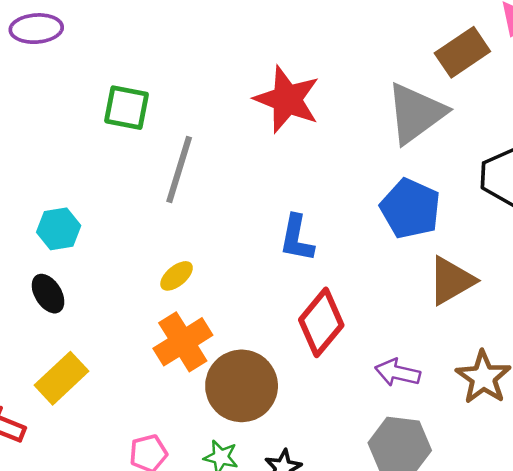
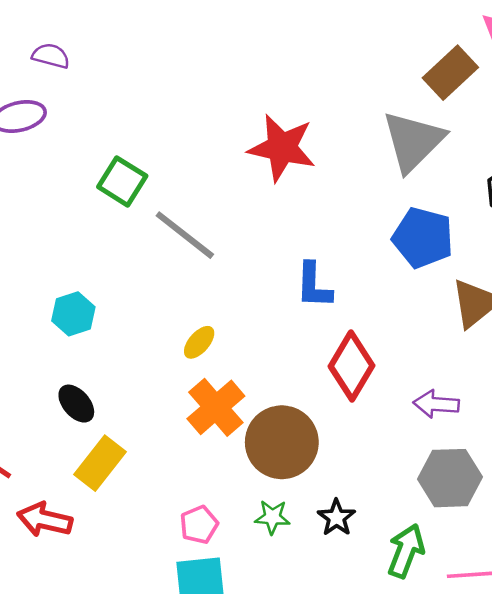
green square: (126, 108) -> (122, 181), turned 30
gray line: (179, 169) -> (185, 235), turned -60
black ellipse: (48, 294) -> (76, 404), moved

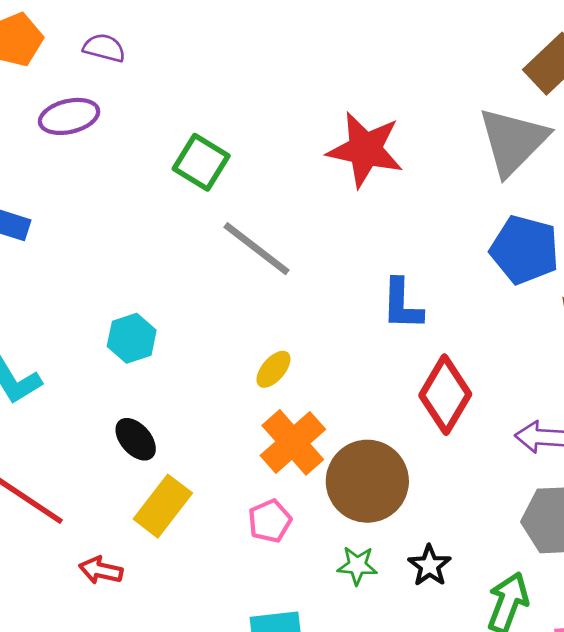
green square: (122, 181) -> (201, 162), moved
red arrow: (45, 520) -> (101, 570), size x0.7
pink pentagon: (199, 525) -> (270, 521), moved

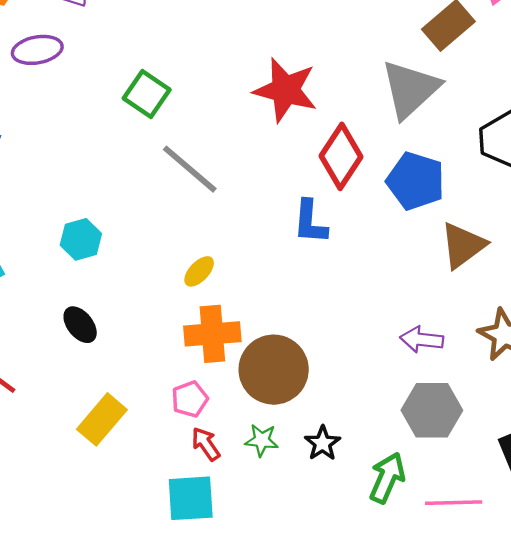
red diamond: (445, 395) -> (341, 156), moved
orange cross: (293, 442) -> (212, 334), turned 34
yellow rectangle: (163, 506) -> (102, 419), moved
red arrow: (101, 570) -> (206, 444), moved, turned 40

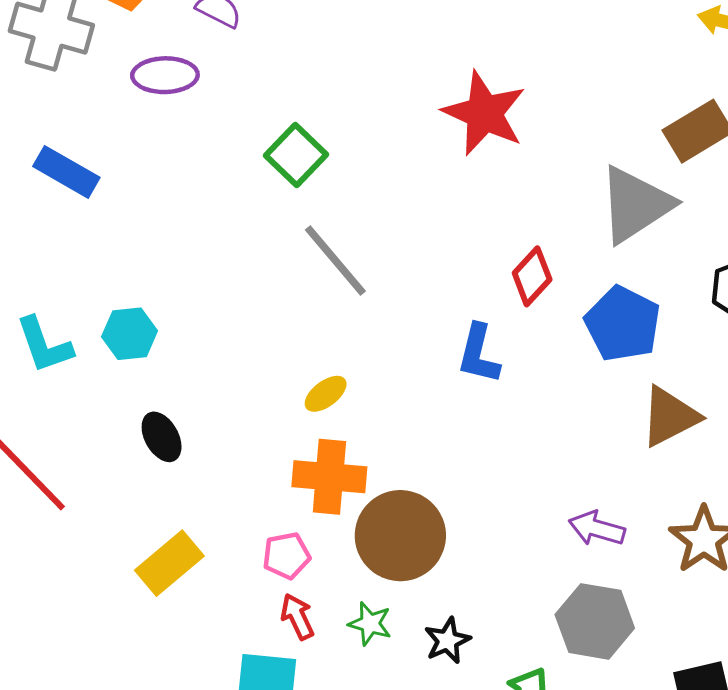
red star: (285, 90) -> (484, 113), moved
red diamond: (341, 156) -> (532, 276), size x0.7
cyan hexagon: (81, 239) -> (130, 334), moved

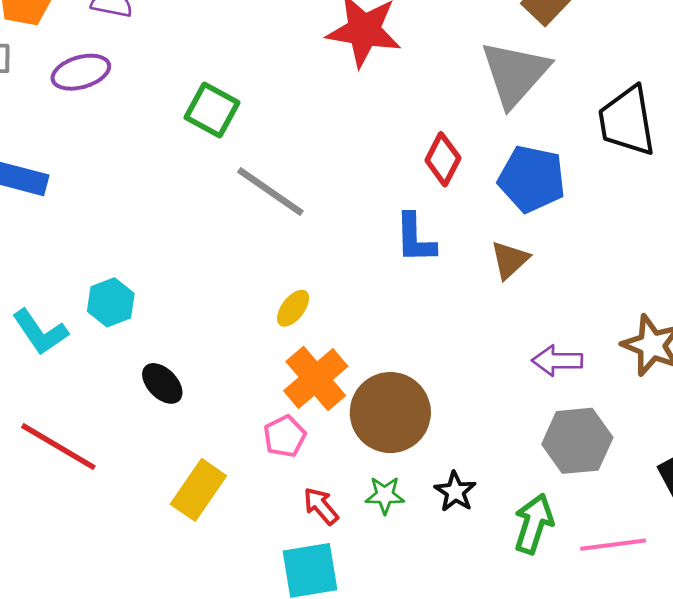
brown triangle: (670, 416) -> (510, 260), moved, size x0.7
orange cross: (329, 477) -> (316, 379), turned -30
pink pentagon: (286, 556) -> (285, 436), moved

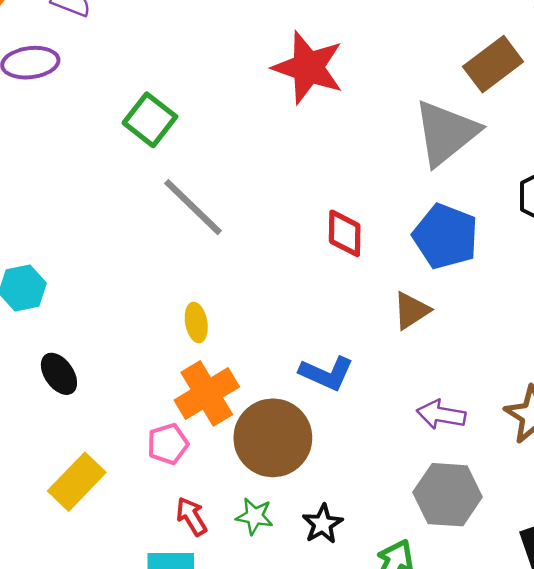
red diamond: (443, 159) -> (345, 233), moved, turned -36
blue L-shape: (415, 238) -> (326, 373), moved, turned -74
yellow ellipse: (293, 308) -> (196, 322), turned -57

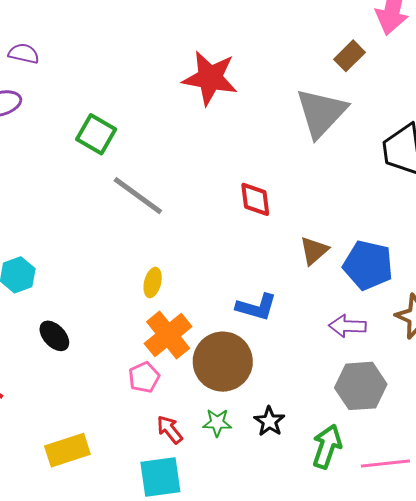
brown rectangle: (493, 64) -> (349, 56), size x0.7
blue pentagon: (446, 236) -> (368, 265), moved
yellow ellipse: (196, 322) -> (153, 283), turned 32
yellow rectangle: (77, 482) -> (67, 450), moved, turned 36

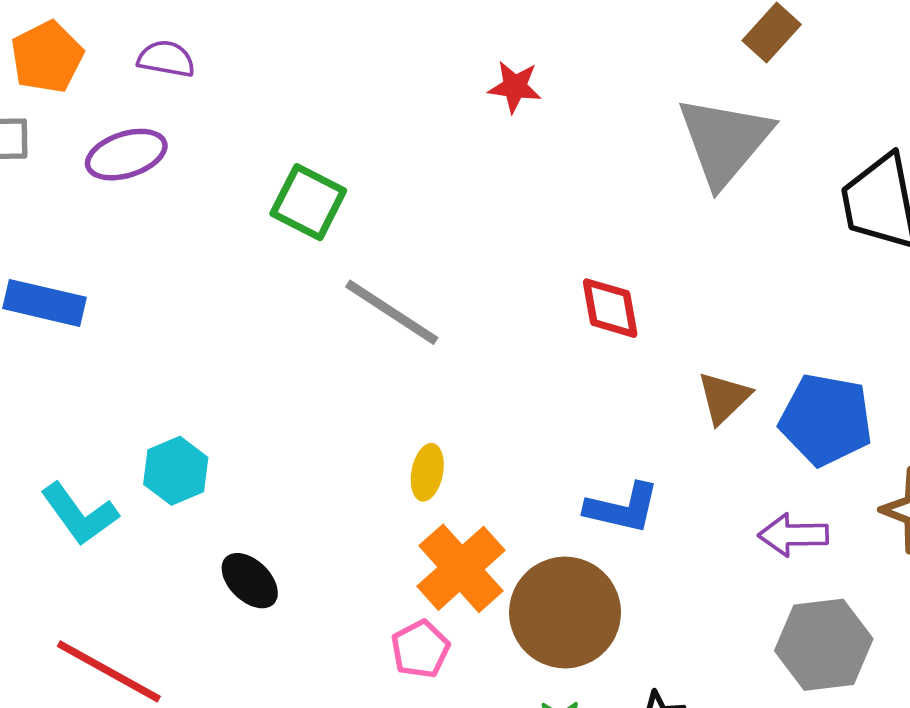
red star: (210, 78) -> (515, 87), size x0.5

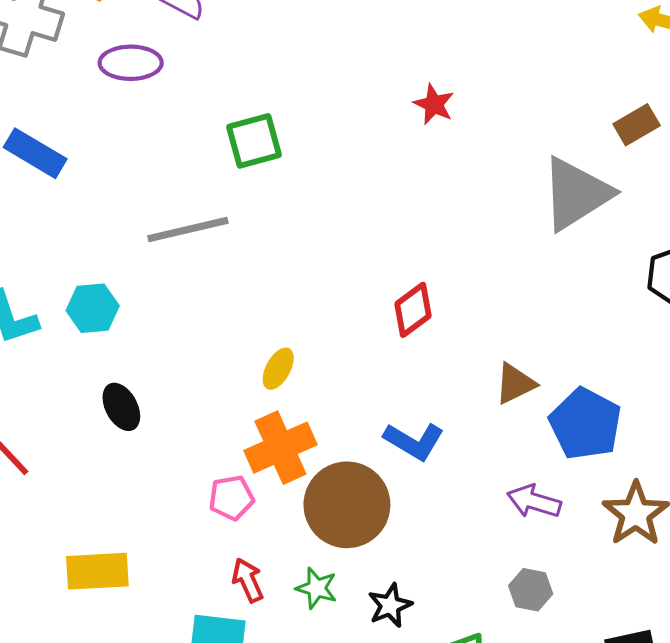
green square: (308, 202) -> (254, 141), turned 30
red diamond: (610, 308) -> (413, 310), moved, turned 46
gray line: (392, 312) -> (188, 229), moved, turned -64
gray hexagon: (824, 645) -> (531, 590), size x0.6

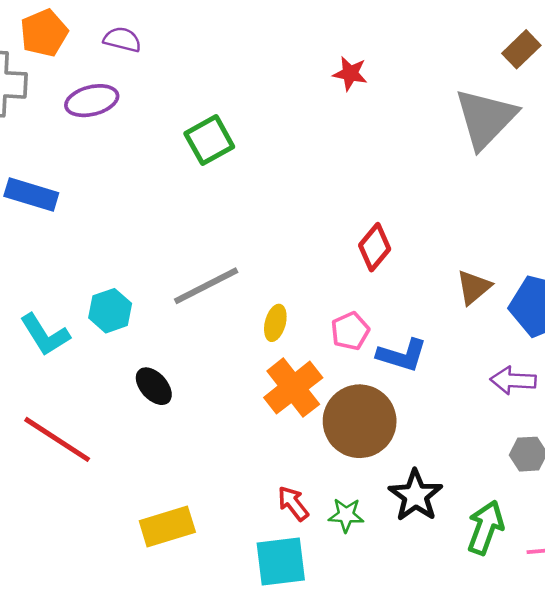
gray line: (188, 229) -> (206, 286), moved
pink pentagon: (231, 498) -> (350, 331), moved
green star: (317, 588) -> (346, 515), moved
black star: (390, 605) -> (415, 495), size x1.4

